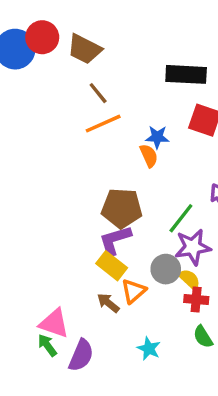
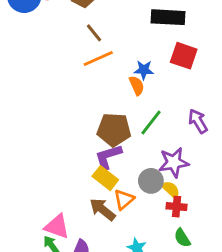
green line: (181, 218) -> (151, 123), moved
brown arrow: (108, 303) -> (103, 209), size x1.4

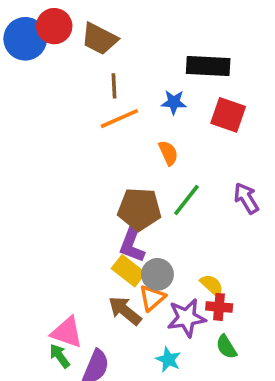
brown line: (94, 33) -> (114, 86), turned 36
blue star: (144, 70) -> (174, 102), moved
purple L-shape: (108, 157) -> (132, 244), turned -52
purple star: (174, 162) -> (186, 318), moved
gray circle: (151, 181) -> (157, 274), moved

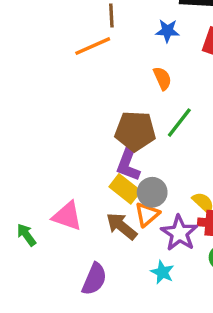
orange line: (119, 119) -> (93, 46), moved
purple star: (186, 318) -> (179, 233), turned -30
pink triangle: (67, 332) -> (67, 216), moved
green arrow: (60, 356) -> (26, 235), moved

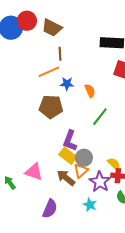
blue star: (167, 31) -> (67, 84), moved
brown pentagon: (135, 131) -> (51, 107), moved

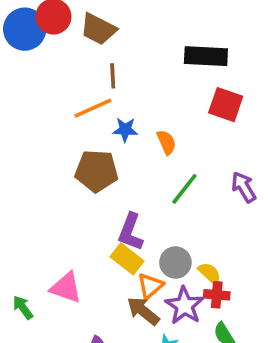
gray circle: (84, 158) -> (175, 262), moved
brown arrow: (66, 178) -> (143, 311), moved

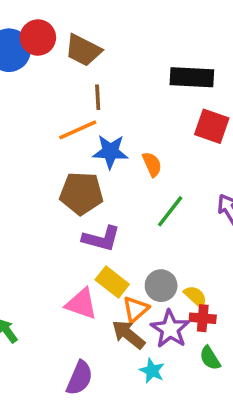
blue star: (125, 130) -> (110, 152), size x1.4
purple L-shape: (131, 232) -> (101, 239), moved, turned -96
pink triangle: (66, 288) -> (81, 304), moved

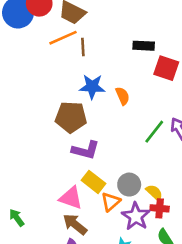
black rectangle: (192, 77) -> (144, 46), moved, size x0.7
orange line: (78, 130) -> (63, 38), moved
green line: (170, 211) -> (154, 132), moved
brown arrow: (128, 335) -> (75, 224), moved

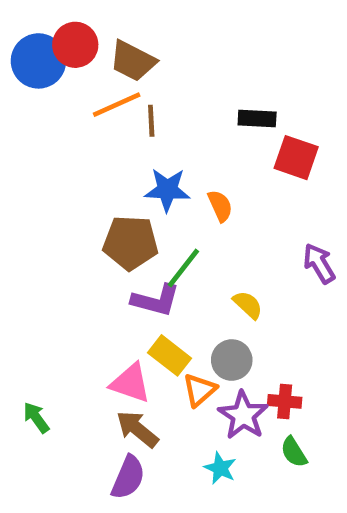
green line: (154, 132) -> (183, 268), moved
yellow semicircle: (154, 192) -> (248, 305), moved

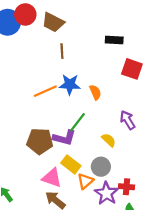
orange line: (117, 105) -> (45, 91), moved
black rectangle: (257, 118) -> (114, 40), moved
brown pentagon: (130, 243) -> (40, 141), moved
purple arrow: (319, 263) -> (128, 120), moved

